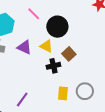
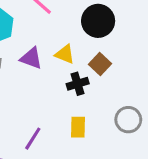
black circle: (57, 27) -> (98, 21), moved
yellow rectangle: (63, 93) -> (78, 127), moved

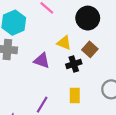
purple triangle: (31, 58) -> (42, 61), moved

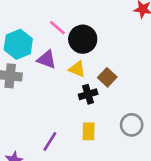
black circle: (88, 18) -> (83, 39), moved
purple triangle: (42, 61) -> (47, 59), moved

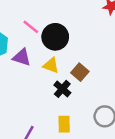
black cross: (88, 94) -> (62, 89), turned -30

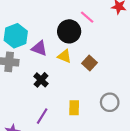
pink line: (31, 27) -> (87, 17), moved
black cross: (62, 89) -> (41, 80), moved

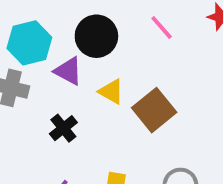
black circle: (69, 31) -> (96, 36), moved
brown square: (89, 63) -> (154, 110), size x1.5

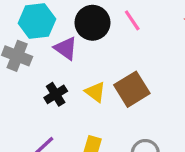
pink line: (162, 27) -> (132, 20), moved
yellow triangle: (111, 92) -> (95, 92), moved

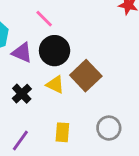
pink line: (132, 20) -> (44, 19), moved
black circle: (92, 23) -> (55, 51), moved

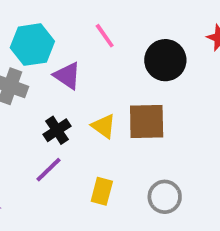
black circle: (55, 51) -> (165, 60), moved
brown square: (86, 76) -> (147, 121), turned 32
purple line: (20, 141) -> (49, 170), moved

